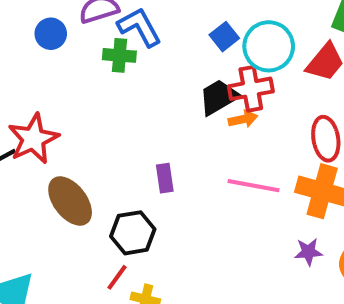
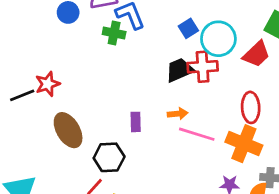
orange arrow: (243, 119) -> (178, 114), moved
red star: (33, 139) -> (48, 84), size x0.7

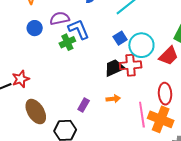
green cross: (114, 33) -> (67, 42), turned -35
purple rectangle: (136, 122) -> (84, 105), turned 32
pink line: (197, 134) -> (142, 115), moved, turned 65

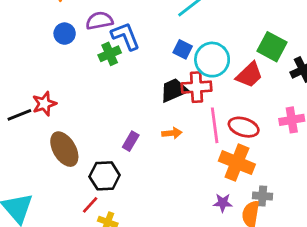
blue square: (120, 38) -> (183, 49), turned -32
red ellipse: (165, 94) -> (244, 127), turned -70
pink line: (142, 115) -> (215, 125), moved

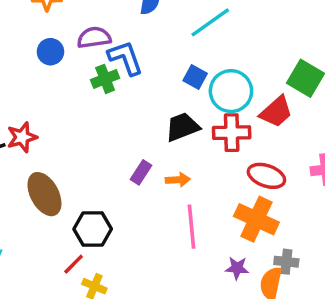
red cross: (196, 87) -> (232, 133), moved
pink line: (215, 125) -> (191, 227), moved
purple rectangle: (131, 141) -> (141, 172), moved

